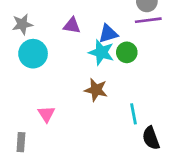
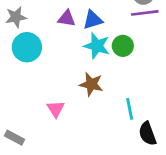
blue triangle: (108, 34) -> (93, 20), moved
pink triangle: (46, 114) -> (56, 109), moved
gray rectangle: (21, 142) -> (15, 138), turned -66

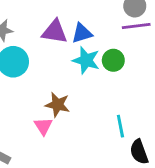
purple triangle: (67, 18) -> (55, 32), size x1.4
brown star: (91, 84) -> (58, 105), moved

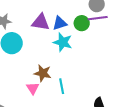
green circle: (113, 60) -> (82, 23), moved
cyan line: (120, 126) -> (62, 86), moved

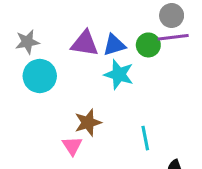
brown star: (43, 73) -> (88, 123), turned -30
cyan line: (62, 86) -> (145, 138), moved

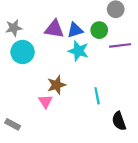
purple line: (173, 37) -> (120, 45), moved

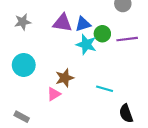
green circle: (99, 30) -> (102, 34), moved
cyan circle: (23, 52) -> (24, 65), moved
cyan line: (97, 96) -> (105, 89), turned -63
pink triangle: (46, 101) -> (54, 94), turned 32

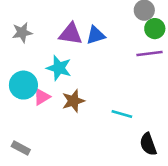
green circle: (102, 34) -> (155, 29), moved
cyan star: (86, 44) -> (59, 68), moved
pink triangle: (54, 94) -> (42, 97), moved

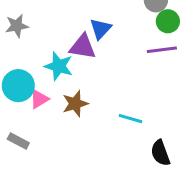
purple triangle: (71, 34) -> (83, 47), moved
blue triangle: (96, 35) -> (101, 29), turned -30
gray rectangle: (21, 148) -> (18, 141), moved

